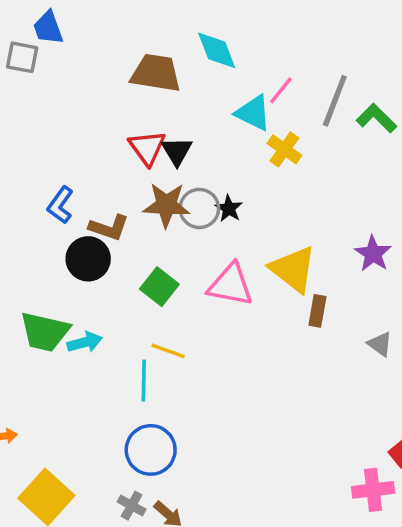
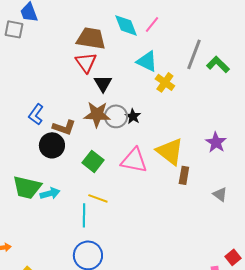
pink line: (281, 90) -> (152, 24), moved
red triangle: (147, 148) -> (86, 62), moved

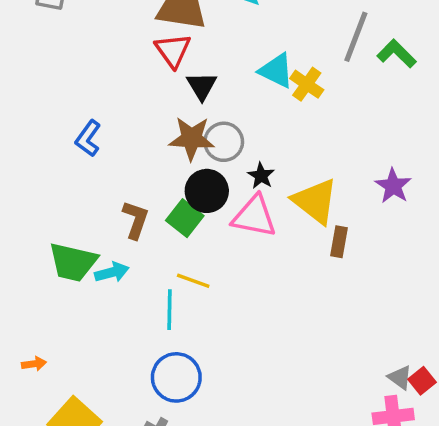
cyan triangle: (147, 61) -> (276, 71), moved
black star: (133, 116) -> (261, 176), moved
brown L-shape: (64, 127) -> (136, 220), moved, turned -90
black circle: (52, 145) -> (207, 191), moved
gray triangle: (220, 194) -> (400, 377), moved

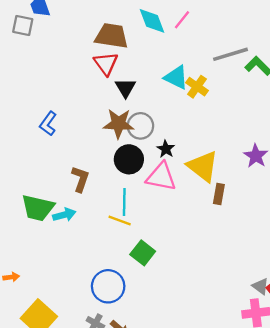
gray line: (356, 37) -> (230, 54), turned 52
green square: (185, 218) -> (143, 253), moved
cyan line: (169, 310) -> (124, 202), moved

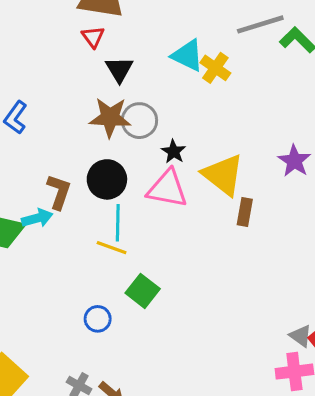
red triangle: (106, 64) -> (93, 37), size x0.7
black circle: (129, 159) -> (107, 179), moved
cyan arrow: (64, 215) -> (37, 218), moved
blue circle: (108, 286) -> (98, 319), moved, size x0.6

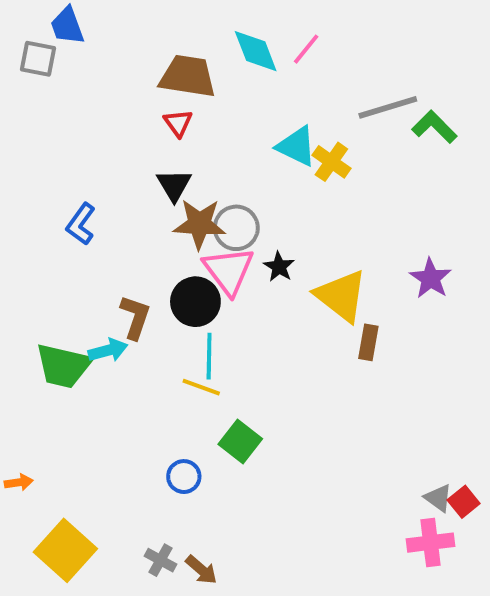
black triangle: (119, 69) -> (174, 185), moved
pink triangle: (167, 189) -> (229, 271), moved, turned 42

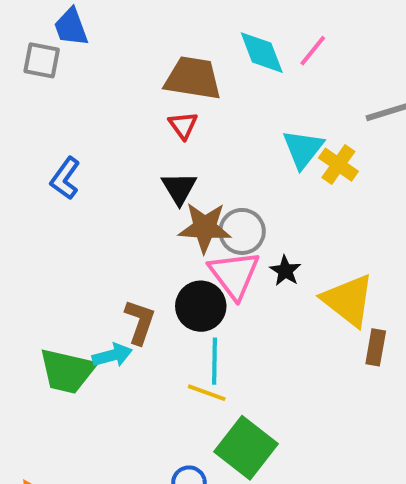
cyan triangle: (297, 146) -> (303, 149), turned 42
blue L-shape: (81, 224) -> (65, 178), moved
green square: (240, 442) -> (246, 448), size x1.4

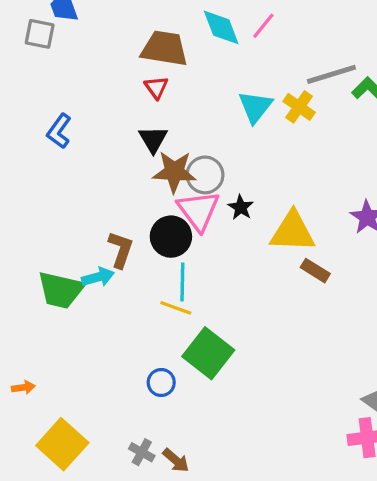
yellow cross: (338, 165) -> (299, 107), moved
yellow triangle: (348, 300) -> (293, 232), turned -36
brown rectangle: (376, 347) -> (315, 271), turned -68

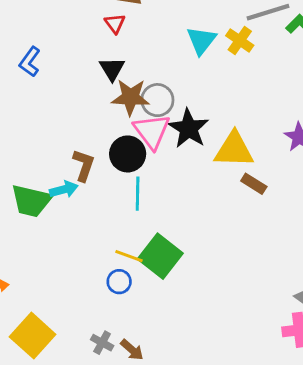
black star: (241, 207) -> (189, 128), size x1.8
yellow line: (176, 308) -> (129, 256), moved

